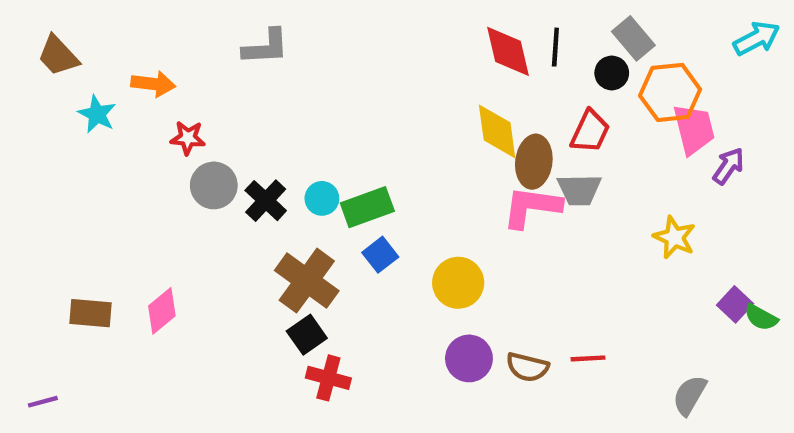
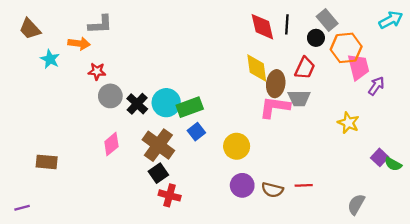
gray L-shape: (266, 47) -> (100, 24), moved
cyan circle: (322, 198) -> (166, 103), size x1.6
pink diamond: (162, 311) -> (111, 144), moved

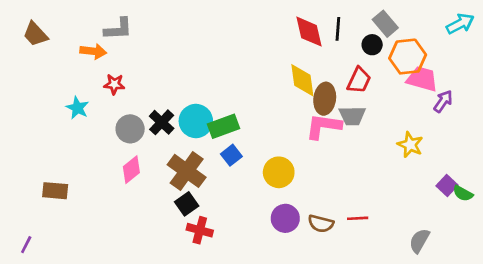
cyan star: (50, 59) -> (77, 108), moved
pink trapezoid: (358, 67) -> (422, 79), turned -60
gray circle: (110, 96) -> (130, 129), moved
purple line: (22, 208) -> (26, 245), turned -48

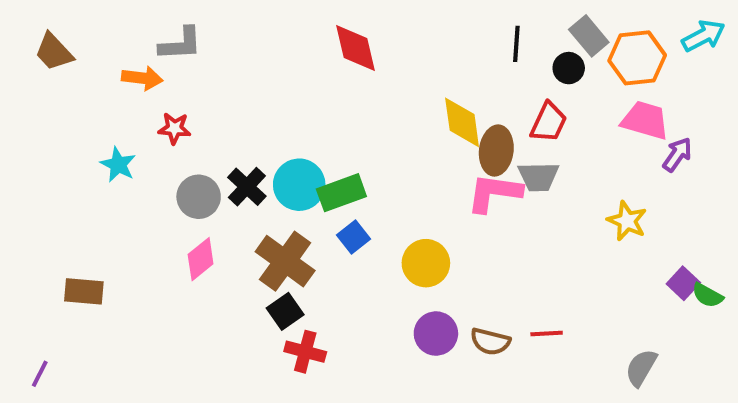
red diamond: (309, 32) -> (355, 48), moved
orange hexagon: (408, 57) -> (637, 58), moved

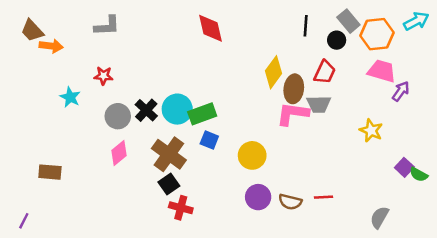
orange arrow: (142, 78) -> (51, 46), moved
yellow diamond: (462, 122) -> (274, 72), turned 44
blue square: (353, 237) -> (209, 140), turned -30

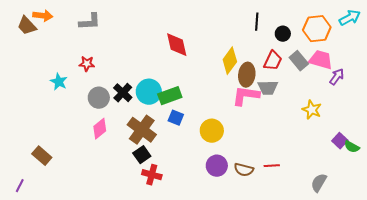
gray rectangle: (348, 21) -> (299, 61), moved
red diamond: (211, 28) -> (177, 45), moved
orange arrow: (51, 46) -> (43, 16), moved
brown rectangle: (50, 172) -> (42, 156), moved, turned 36

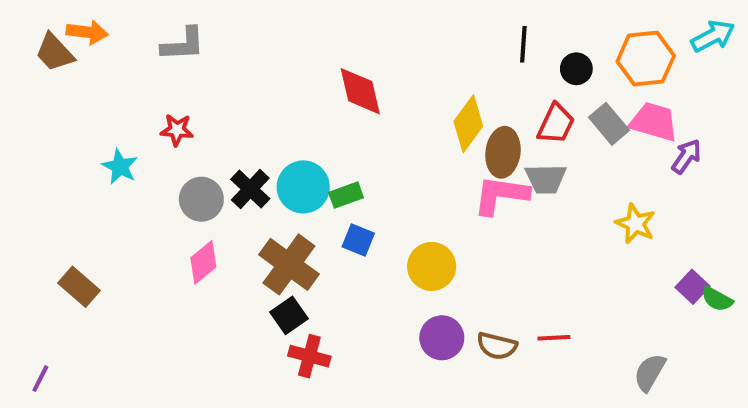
green rectangle: (170, 96) -> (346, 195), size x0.7
brown rectangle: (42, 156) -> (79, 287), moved

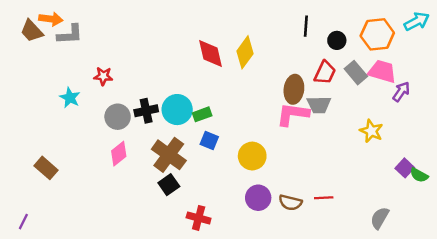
gray L-shape: (183, 44) -> (70, 34), moved
yellow diamond: (468, 124) -> (245, 52), moved
black cross: (250, 189) -> (146, 111), turned 35
red cross: (309, 356) -> (199, 218), moved

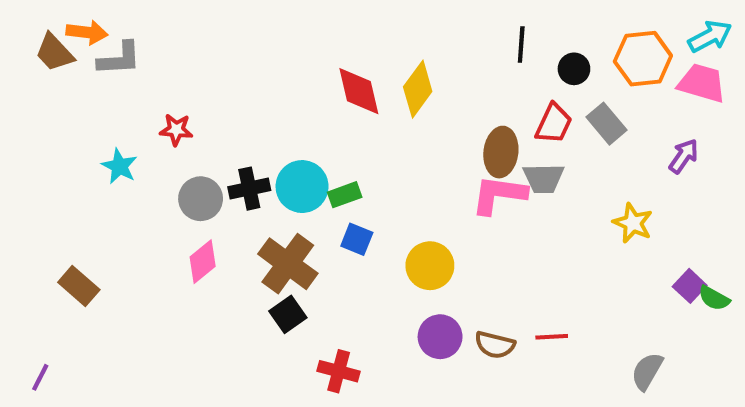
pink trapezoid: (382, 71) -> (702, 83), moved

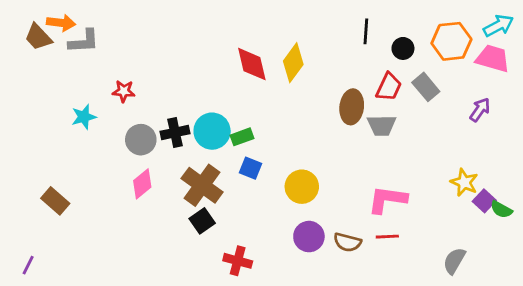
cyan star: (119, 166) -> (84, 117), turned 30
pink L-shape: (499, 195) -> (387, 199), moved
yellow star: (633, 223) -> (464, 182), moved

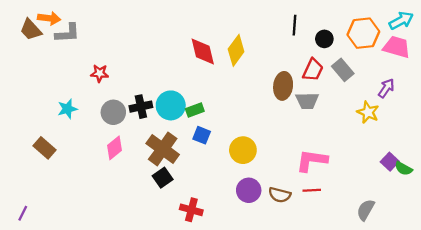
cyan star: (84, 117) -> (67, 109), moved
yellow star: (464, 182) -> (368, 112), moved
brown rectangle: (55, 201) -> (45, 148), moved

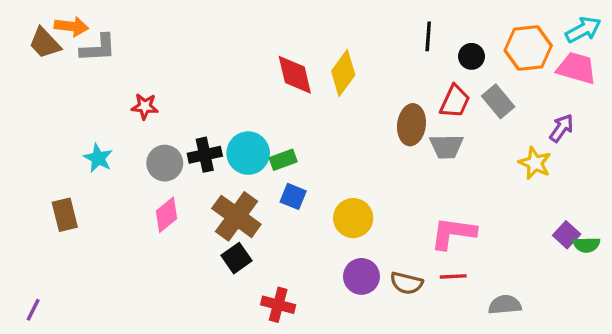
cyan star: (67, 109) -> (98, 158), turned -30
brown rectangle: (45, 148) -> (65, 215), turned 35
green semicircle: (404, 168) -> (587, 245), turned -30
gray semicircle: (366, 210) -> (505, 305), moved, turned 55

